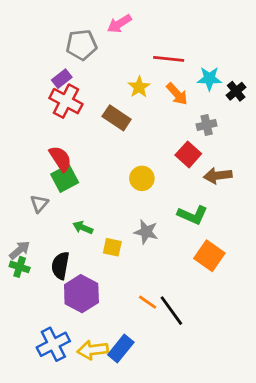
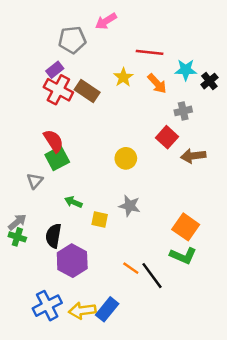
brown rectangle: (117, 118) -> (87, 91), moved
green L-shape: (193, 215) -> (183, 256), moved

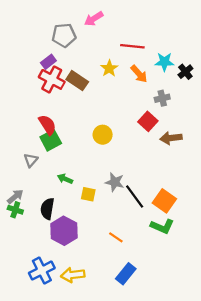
yellow circle: (126, 158) -> (103, 135), moved
black line: (152, 276) -> (135, 197), moved
blue rectangle: (107, 309) -> (126, 274), moved

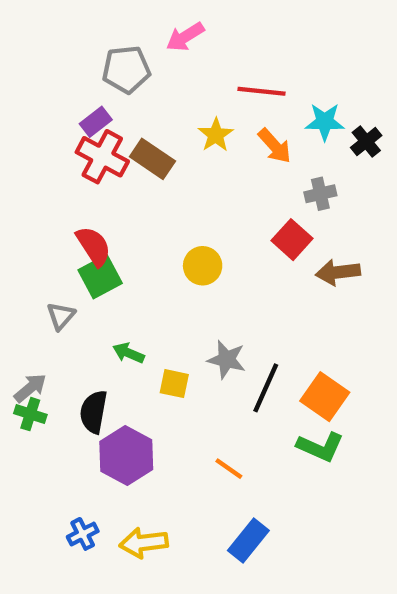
black line: (135, 197) -> (266, 388), turned 60
blue cross: (42, 271) -> (83, 534), size x0.6

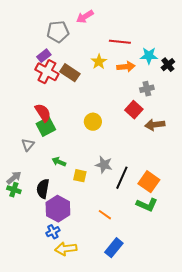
orange arrow: (275, 146) -> (126, 67), turned -54
blue cross: (83, 534) -> (53, 232), moved

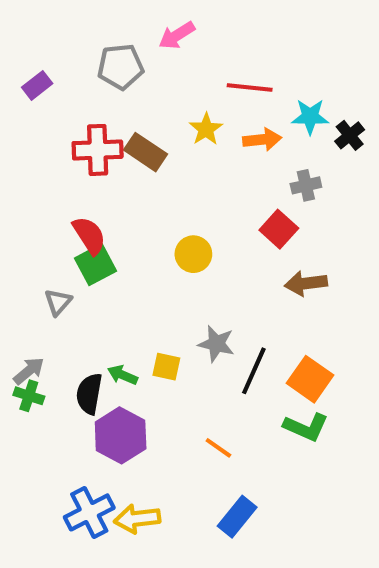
purple rectangle: (44, 56) -> (37, 85), moved
red cross: (47, 72) -> (98, 150), turned -30
brown arrow: (155, 125) -> (306, 283), moved
green arrow: (59, 162) -> (123, 375), moved
blue cross: (53, 232) -> (89, 512), moved, size x1.6

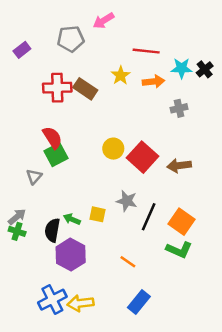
black cross: (350, 135) -> (205, 69), moved
red square: (279, 229) -> (143, 157), moved, size x1.4

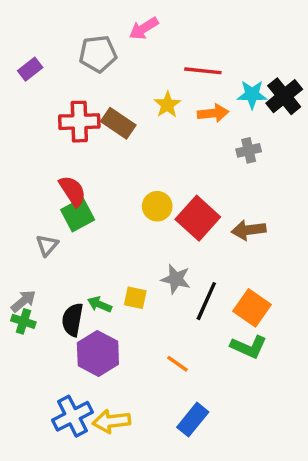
black cross: (205, 69) -> (284, 96), size x1.5

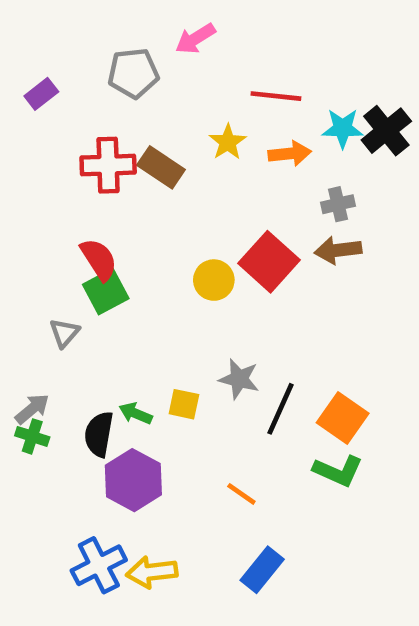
red square: (198, 218) -> (269, 262), moved
brown arrow: (249, 230) -> (338, 250), moved

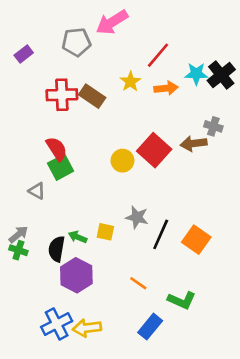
pink arrow: (195, 39) -> (112, 22), size x1.4
red line: (276, 96) -> (158, 55), turned -56
gray cross: (338, 204) -> (213, 126), moved, turned 30
gray triangle: (64, 333) -> (37, 191), turned -42
green L-shape: (338, 471) -> (182, 300), moved

